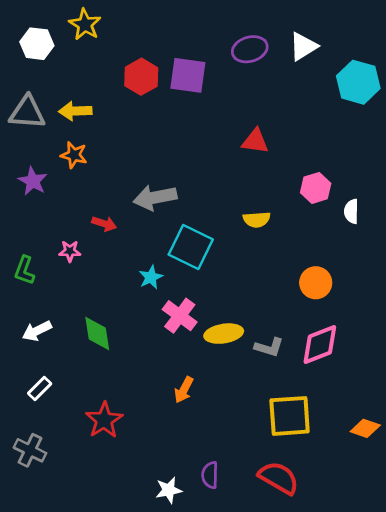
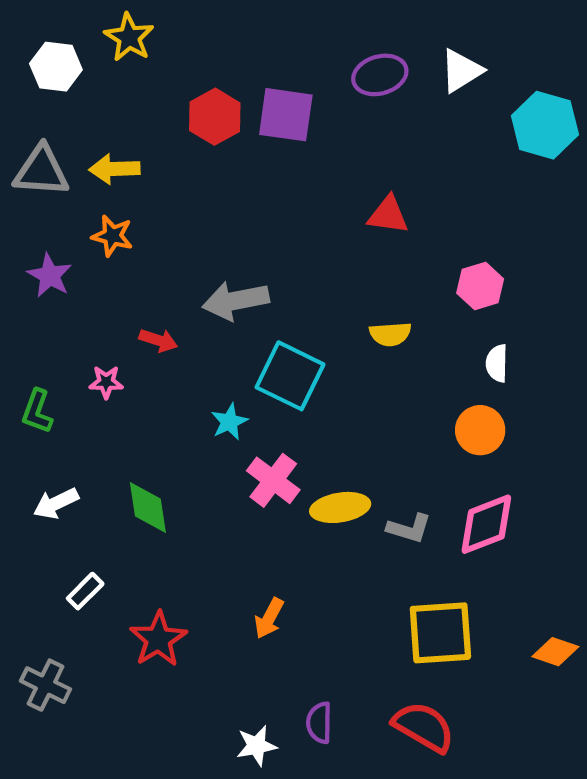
white semicircle: (351, 211) -> (497, 363), moved
white rectangle: (40, 388) -> (85, 591), moved
orange arrow: (184, 390) -> (269, 618), moved

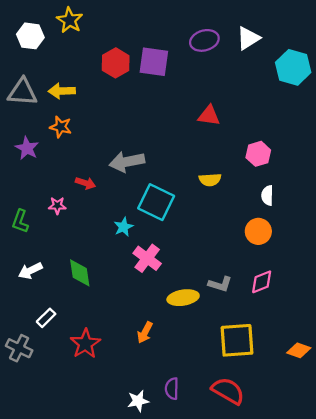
yellow ellipse: (340, 507) -> (183, 298), moved
pink diamond: (486, 524) -> (262, 282), size x0.7
gray cross: (46, 685) -> (19, 348), moved

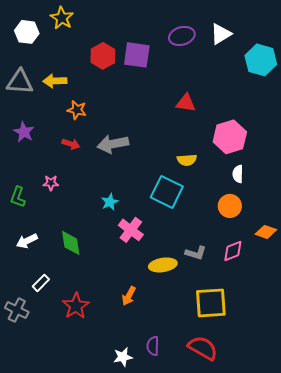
orange star: (61, 127) -> (77, 110), moved
pink hexagon: (258, 154) -> (230, 137), size x1.5
red arrow: (85, 183) -> (71, 144), moved
cyan square: (156, 202) -> (167, 192), moved
orange diamond: (299, 350) -> (266, 232), moved

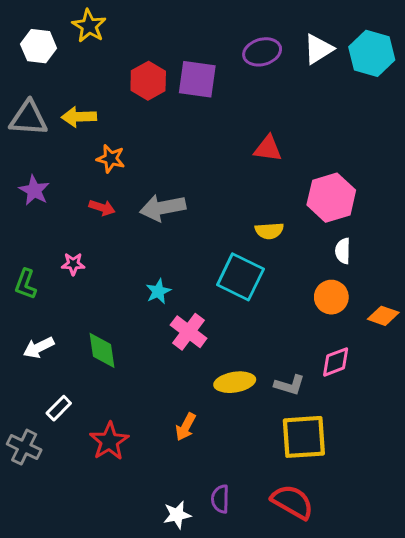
cyan hexagon: (261, 60) -> (372, 53), moved
orange diamond: (266, 232) -> (383, 316), moved
gray L-shape: (196, 253) -> (289, 385), moved

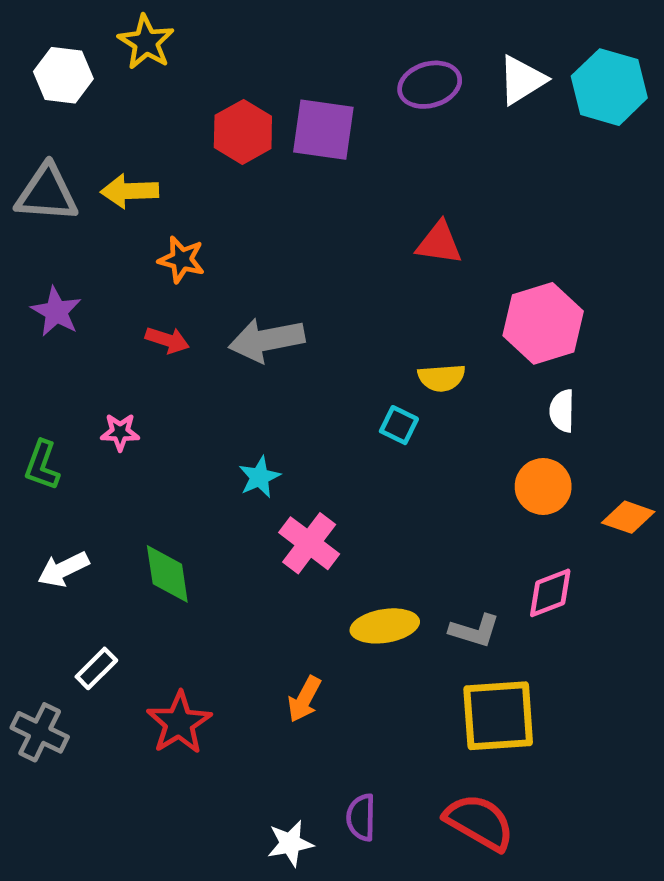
cyan square: (240, 277) -> (399, 425), moved, size x0.5

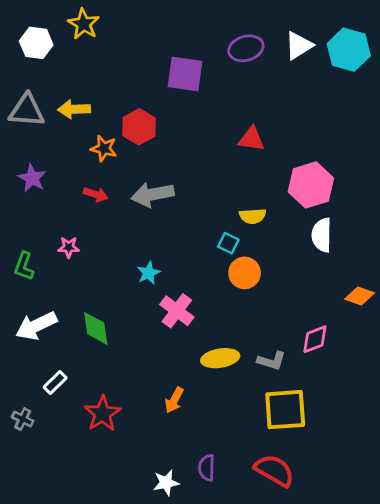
red hexagon: (243, 132) -> (139, 127), moved
white semicircle: (562, 411) -> (322, 235), size x1.4
orange circle: (543, 486) -> (245, 273), moved
white arrow: (63, 569) -> (36, 326), size x1.4
gray cross: (40, 732) -> (23, 419), size x0.7

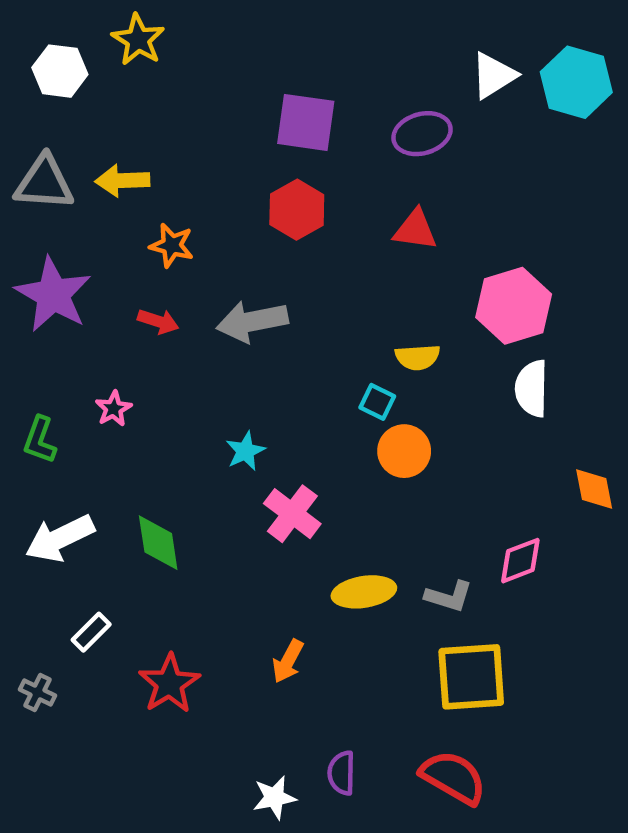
purple ellipse: (246, 48) -> (422, 134), moved
red hexagon: (139, 127) -> (297, 210), moved
purple star: (32, 178) -> (53, 295), size x1.6
pink star: (69, 247) -> (114, 409), turned -30
orange diamond: (360, 296) -> (594, 489), turned 60

